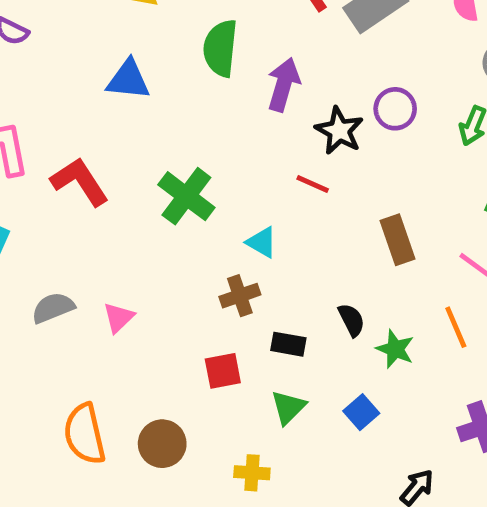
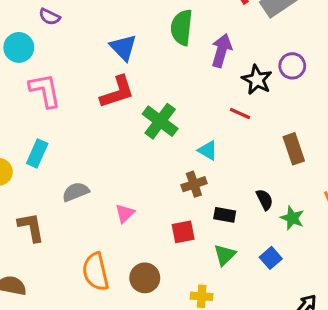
blue triangle: (128, 80) -> (123, 47), turned 40
red L-shape: (80, 182) -> (117, 92), moved, turned 105
pink triangle: (119, 317) -> (125, 213), moved

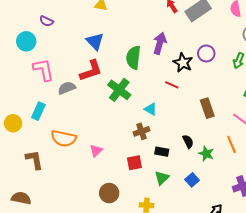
green semicircle: (182, 27) -> (133, 58), moved
gray semicircle: (76, 192) -> (67, 88), moved
orange semicircle: (96, 272) -> (64, 138), moved, turned -65

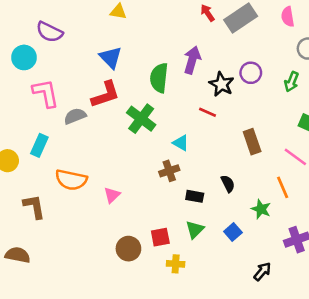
purple semicircle: (46, 21) -> (49, 32), size x1.5
green star: (206, 154) -> (261, 209), moved
red square: (134, 163) -> (160, 237), moved

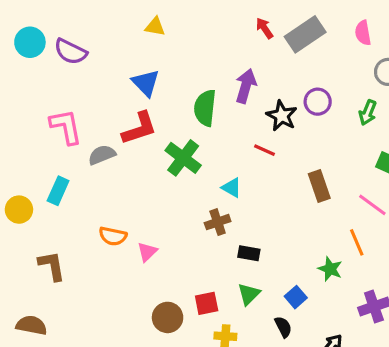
cyan circle: (24, 57) -> (30, 42), moved
orange semicircle: (71, 180) -> (113, 236), moved, size x0.7
black semicircle: (228, 184) -> (283, 327), moved

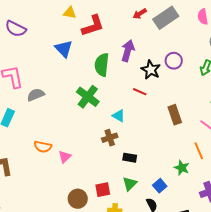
red arrow: (264, 28) -> (140, 14), turned -88
red L-shape: (139, 128) -> (93, 26), moved

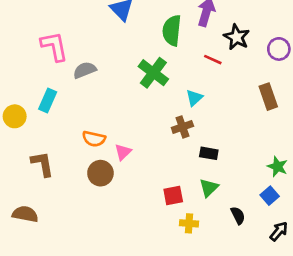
purple circle: (174, 61) -> (279, 49), moved
red line: (140, 92) -> (213, 60), moved
cyan triangle: (119, 116) -> (194, 98), turned 48
blue square: (160, 186) -> (270, 196), moved
brown circle: (78, 199) -> (100, 173), moved

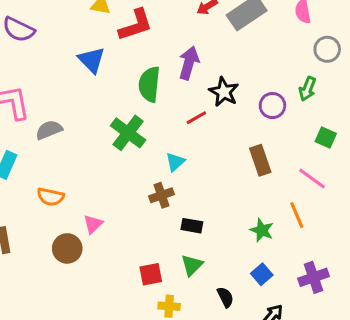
red line: (213, 60) -> (196, 118), turned -54
orange semicircle: (94, 139) -> (50, 197), moved
green star: (278, 167) -> (262, 230), moved

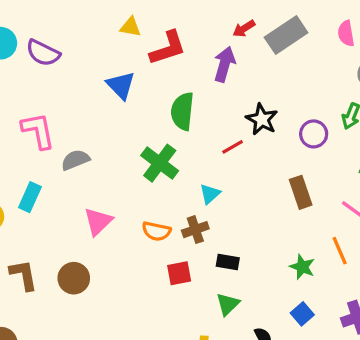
purple arrow: (189, 63) -> (224, 64), moved
orange semicircle: (50, 197) -> (156, 231), moved
pink triangle: (93, 224) -> (98, 221), moved, size x1.4
brown circle: (67, 248) -> (74, 278), moved
red square: (151, 274) -> (179, 273), moved

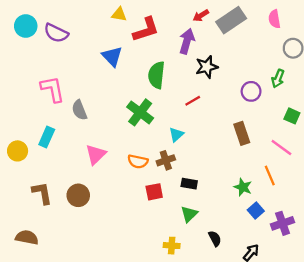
black star: (262, 119) -> (207, 67), moved, turned 30
gray semicircle: (75, 160) -> (79, 110), turned -90
blue square: (302, 314) -> (256, 211), moved

